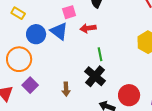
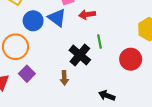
black cross: (95, 76) -> (80, 55), moved
red circle: (129, 95) -> (131, 59), moved

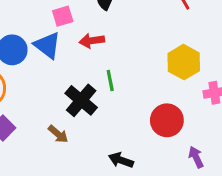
red circle: (131, 59) -> (167, 120), moved
brown arrow: (64, 78) -> (58, 134), turned -48

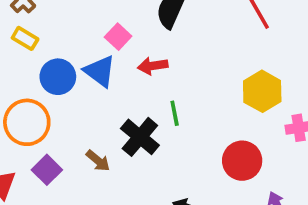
pink square: (63, 16) -> (118, 37), turned -30
brown arrow: (58, 134) -> (98, 161), moved

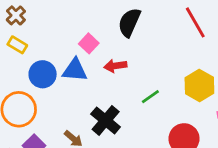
blue triangle: (100, 71) -> (75, 70), turned -32
green line: (175, 113) -> (150, 97), moved, turned 66

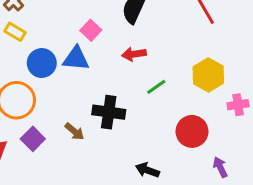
red arrow: (115, 66) -> (134, 54), moved
black cross: (106, 120) -> (109, 112), turned -32

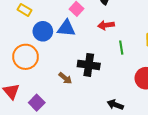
green line: (156, 87) -> (121, 48), turned -64
purple square: (33, 139) -> (37, 103), moved

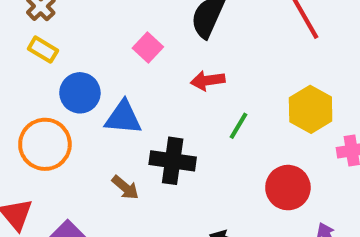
blue triangle: (66, 28) -> (123, 118), moved
green line: (121, 48) -> (239, 126), turned 40

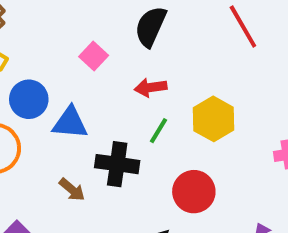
yellow hexagon: (311, 109) -> (214, 119), moved
green line: (239, 126) -> (158, 131), moved
red circle: (288, 188) -> (194, 192), moved

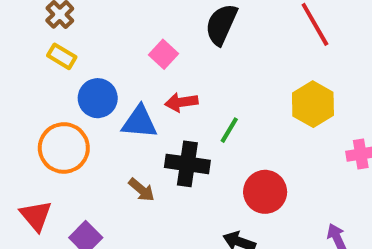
red arrow: (151, 87) -> (181, 102), moved
yellow hexagon: (214, 119) -> (313, 104), moved

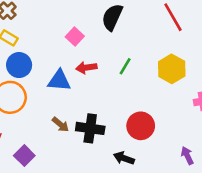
blue circle: (98, 98) -> (19, 65), moved
green line: (229, 130) -> (125, 66), moved
black cross: (187, 164) -> (90, 128), moved

